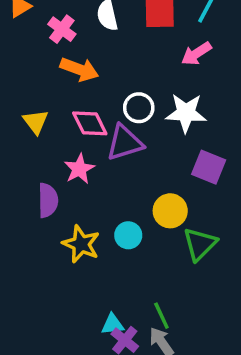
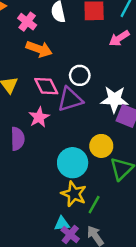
white star: (186, 113) -> (114, 99), moved
cyan circle: (128, 235) -> (73, 163), size x1.6
yellow star: (81, 244) -> (74, 194), moved
green line: (161, 316) -> (94, 205), moved, turned 54

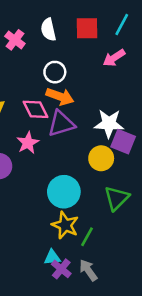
orange arrow: (39, 49) -> (60, 97), moved
white circle: (80, 75) -> (55, 72), moved
yellow circle: (101, 146) -> (101, 158), moved

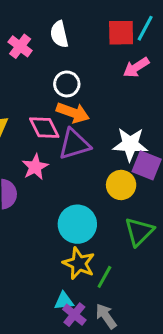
red square: (87, 28) -> (121, 33), moved

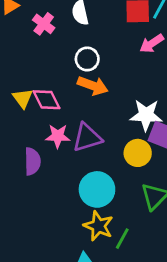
pink diamond: (44, 128) -> (46, 100), moved
purple triangle: (74, 144) -> (87, 138), moved
pink star: (35, 167) -> (58, 136), turned 30

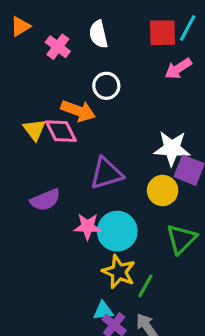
orange arrow: (93, 86) -> (78, 111), moved
pink star: (58, 136) -> (88, 226), moved
purple semicircle: (32, 161) -> (45, 200), turned 68

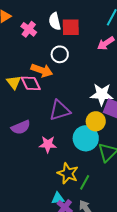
red square: (163, 33) -> (71, 27), moved
cyan circle: (117, 231) -> (86, 138), moved

